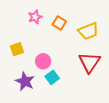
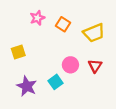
pink circle: (43, 61) -> (70, 65), moved
red triangle: (89, 62) -> (95, 66), size x0.6

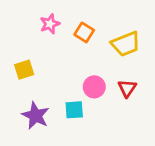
cyan square: (56, 82) -> (74, 110), turned 32

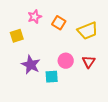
yellow square: (24, 70) -> (17, 36), moved
purple star: (36, 116) -> (31, 65), moved

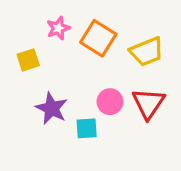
orange square: (59, 23) -> (98, 38), size x1.5
red triangle: (89, 62) -> (148, 103), size x1.5

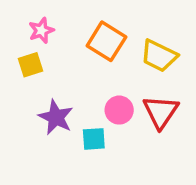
pink star: (58, 28) -> (41, 30), moved
yellow trapezoid: (147, 52) -> (159, 56), turned 48

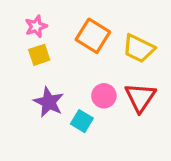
yellow square: (31, 65) -> (39, 55), moved
cyan square: (94, 139) -> (82, 121), turned 35

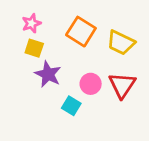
yellow square: (39, 55) -> (34, 48), turned 36
purple star: (49, 102) -> (48, 74), moved

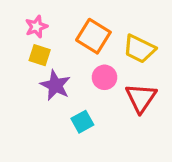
pink circle: (91, 84) -> (105, 77), moved
cyan square: (71, 106) -> (82, 122), turned 30

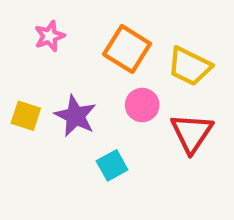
yellow square: (40, 55) -> (26, 116), moved

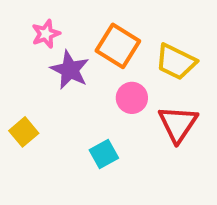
yellow square: (26, 116) -> (24, 132), moved, turned 32
purple star: (75, 116) -> (70, 70), moved

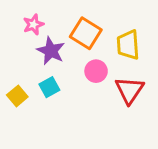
yellow trapezoid: (176, 62) -> (128, 45), turned 60
cyan square: (104, 154) -> (49, 87), moved

